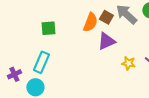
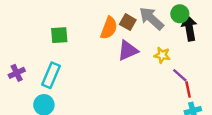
yellow star: (128, 63) -> (162, 55), moved
purple cross: (14, 74) -> (17, 73), moved

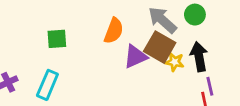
brown square: (128, 22) -> (160, 47), moved, size x1.6
black arrow: (189, 28) -> (199, 57), moved
purple line: (180, 75) -> (210, 86), moved, turned 35

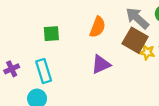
purple triangle: (135, 57) -> (101, 64), moved
cyan rectangle: (47, 85) -> (44, 71), turned -40

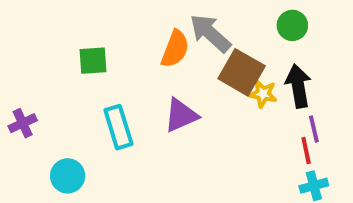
gray arrow: (137, 18) -> (210, 33), moved
cyan rectangle: (44, 71) -> (118, 127), moved

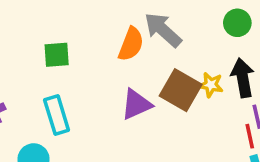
brown square: (242, 72) -> (181, 90), moved
cyan rectangle: (118, 127) -> (57, 115), moved

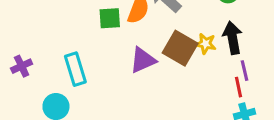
green square: (57, 55) -> (110, 18), moved

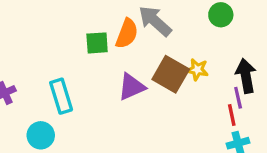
black arrow: (233, 38) -> (246, 76), moved

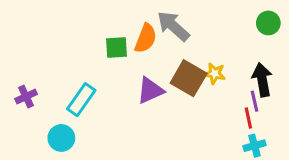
green circle: (221, 15) -> (268, 23), moved
cyan rectangle: (61, 96) -> (81, 100), turned 52

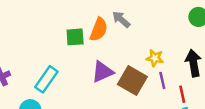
gray arrow: (173, 26) -> (121, 19), size x0.7
brown square: (189, 78) -> (132, 81), moved
purple line: (254, 101) -> (162, 81), moved

